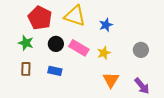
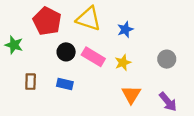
green star: (26, 43) -> (14, 45), moved

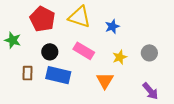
black circle: (66, 52) -> (50, 52), moved
yellow star: (123, 63) -> (120, 57), moved
blue rectangle: (65, 84) -> (58, 75), size x1.6
orange triangle: (131, 95) -> (105, 80), moved

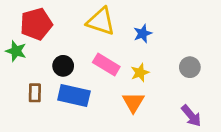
red pentagon: (42, 19) -> (36, 24), moved, turned 30
yellow star: (120, 57) -> (140, 73), moved

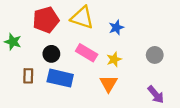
red pentagon: (36, 24) -> (46, 20), moved

